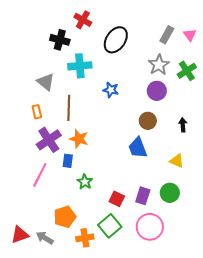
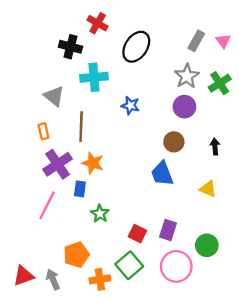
green circle: (170, 193) -> (207, 245), moved
gray arrow: (45, 238) -> (53, 279), turned 36

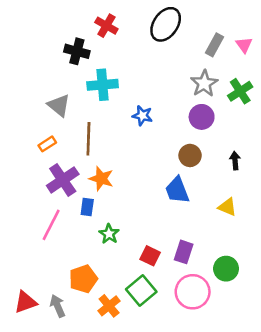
black ellipse: (136, 47) -> (166, 24), moved
orange rectangle: (43, 131) -> (47, 144), turned 70
orange cross: (100, 279) -> (109, 306), turned -30

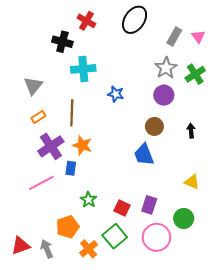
gray triangle: (59, 105) -> (33, 86), moved, turned 30
yellow triangle: (227, 207) -> (192, 182), moved
pink line: (51, 225) -> (41, 183), turned 35
green star: (109, 234) -> (89, 200), moved

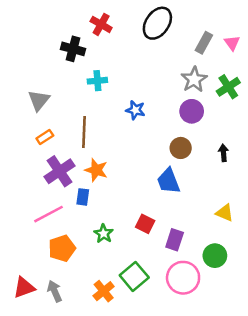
cyan cross: (83, 69) -> (97, 81), size x0.7
red square: (122, 208) -> (145, 224), moved
orange pentagon: (68, 227) -> (62, 248), moved

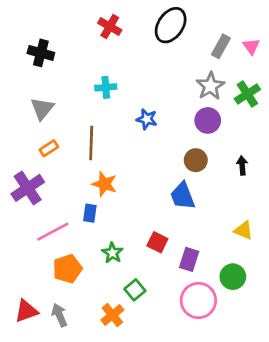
black cross: (73, 49) -> (41, 53), moved
purple cross: (60, 171) -> (28, 188), moved
green square: (134, 276) -> (135, 290), moved, size x0.7

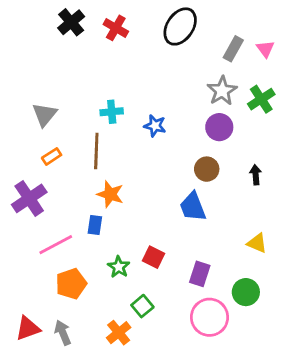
black cross: (41, 53) -> (71, 22), moved, turned 35
cyan cross: (106, 87) -> (112, 112), moved
red square: (157, 242) -> (154, 257), moved

